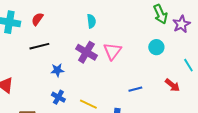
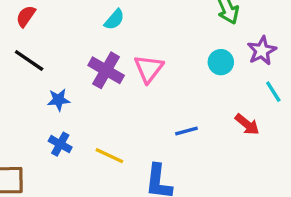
cyan semicircle: (91, 21) -> (114, 20), turned 48
purple star: (181, 24) -> (262, 51), moved
black line: (39, 46) -> (29, 60), turned 48

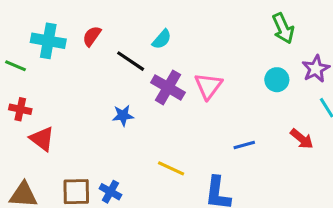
cyan semicircle: (114, 20) -> (162, 39), moved
black line: (29, 60) -> (131, 61), moved
blue cross: (60, 144) -> (110, 192), moved

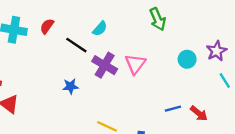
green arrow: (283, 28) -> (158, 19), moved
red arrow: (302, 139) -> (199, 113), moved
blue line: (244, 145) -> (173, 109), moved

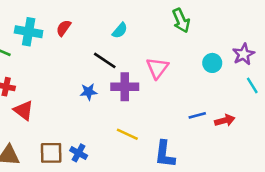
black line: (76, 45) -> (105, 60), moved
purple cross: (105, 65) -> (125, 87), moved, turned -30
red arrow: (199, 113) -> (225, 120), turned -54

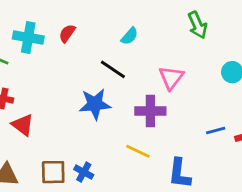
purple cross: (125, 87) -> (150, 111), moved
blue star: (89, 92) -> (95, 104), size x1.6

